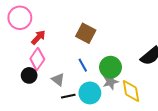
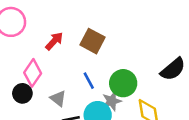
red arrow: (38, 37) -> (54, 41), moved
gray star: (110, 82) -> (112, 101), moved

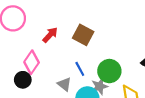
gray triangle: (58, 98) -> (64, 84), moved

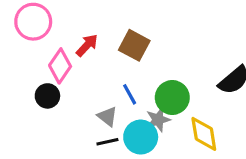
pink diamond: (32, 62) -> (60, 66), moved
black circle: (23, 80) -> (47, 96), moved

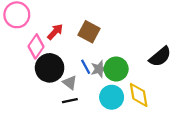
black circle: (47, 96) -> (50, 68), moved, size x1.6
gray star: (158, 120) -> (99, 69), moved
cyan circle: (141, 137) -> (112, 97), moved

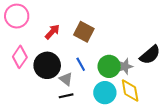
pink diamond: (36, 46) -> (20, 57), moved
gray star: (99, 69) -> (125, 66), moved

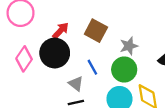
black circle: (47, 65) -> (55, 53), moved
gray star: (125, 66) -> (129, 46), moved

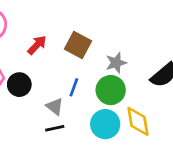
black circle: (55, 53) -> (19, 85), moved, size x0.7
blue line: (92, 67) -> (74, 87), turned 49

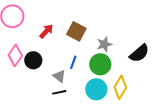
yellow diamond: (138, 121) -> (120, 87), turned 40

